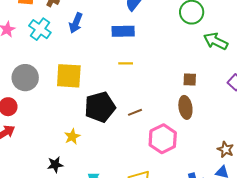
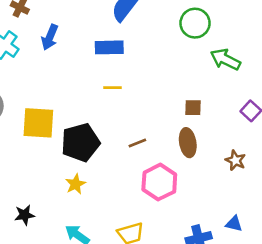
yellow square: (69, 76) -> (38, 123), moved
brown line: (135, 112) -> (137, 143), moved
yellow star: (72, 137) -> (76, 184), moved
brown star: (226, 149) -> (235, 160), moved

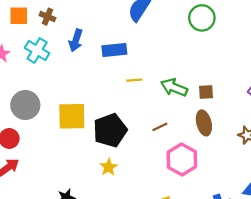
blue rectangle: (109, 47) -> (114, 50), moved
green arrow: (225, 59) -> (174, 87), moved

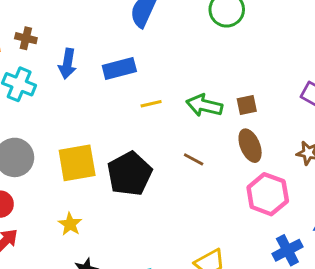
brown line: (160, 127) -> (194, 159), turned 63
pink hexagon: (182, 159) -> (268, 194), moved
yellow star: (109, 167) -> (70, 224), moved

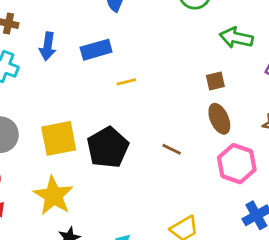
green arrow: (204, 105) -> (236, 38), moved
brown line: (194, 159) -> (172, 149), moved
yellow star: (70, 224) -> (53, 196), size x1.8

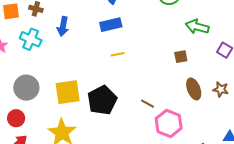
blue rectangle: (96, 50) -> (111, 25), moved
brown ellipse: (219, 119) -> (194, 89), moved
pink hexagon: (237, 164) -> (169, 123), moved

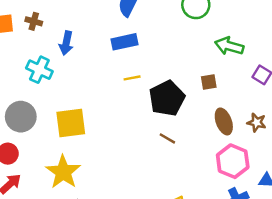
cyan cross: (31, 39) -> (39, 70), moved
black pentagon: (102, 100) -> (167, 98), moved
pink hexagon: (169, 123) -> (233, 161), moved

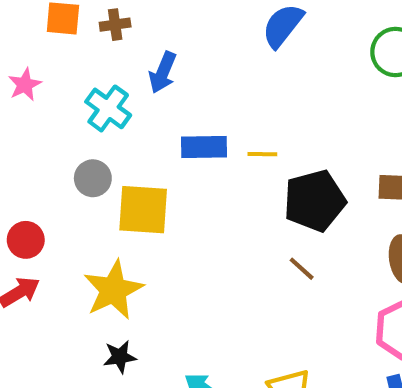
brown cross: (34, 21) -> (115, 25), turned -35
blue rectangle: (124, 42) -> (204, 147), moved
gray circle: (21, 117) -> (93, 178), moved, size x0.7

